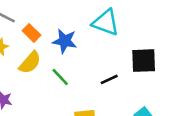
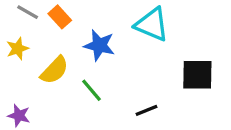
orange rectangle: (31, 33) -> (60, 17), moved
black line: (109, 79) -> (147, 110), moved

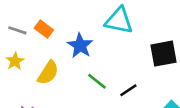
blue star: (99, 45) -> (80, 46), turned 30
green line: (92, 90) -> (97, 81), moved

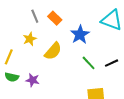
gray line: (17, 30) -> (35, 16), turned 40
black line: (128, 90) -> (112, 63), moved

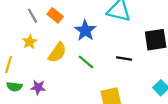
green line: (89, 63) -> (86, 62), moved
black line: (112, 63) -> (124, 58), turned 40

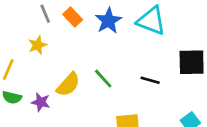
blue star: (85, 30) -> (108, 21), moved
yellow semicircle: (57, 52) -> (68, 85), moved

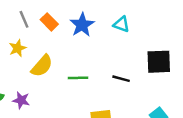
cyan triangle: (151, 21) -> (121, 24), size x0.6
green line: (103, 79) -> (78, 78), turned -48
yellow semicircle: (68, 85) -> (42, 66), moved

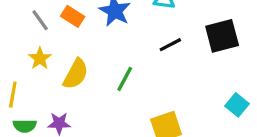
green line: (78, 78) -> (125, 79), turned -48
black line: (121, 79) -> (170, 45), moved, turned -30

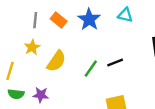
gray line: (40, 20) -> (35, 20), turned 35
black line: (170, 45) -> (115, 62), moved

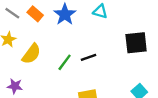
gray line: (35, 20) -> (12, 13), turned -63

